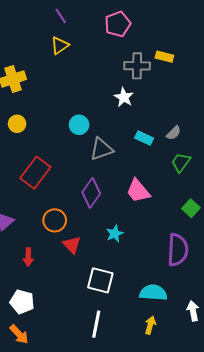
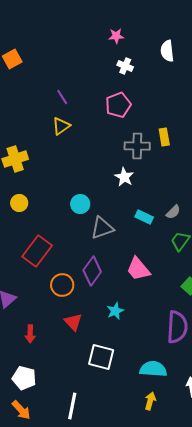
yellow rectangle: (164, 57) -> (164, 137), turned 66
orange circle: (55, 220) -> (62, 285), moved
white line: (96, 324) -> (72, 406), moved

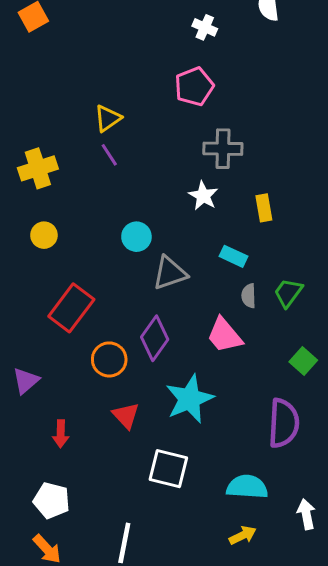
purple line: (62, 97) -> (109, 155), moved
yellow rectangle: (164, 137) -> (264, 208), moved
gray semicircle: (173, 212) -> (249, 296), moved, turned 133
cyan star: (115, 311) -> (190, 399), size x1.8
yellow arrow: (150, 401) -> (243, 535), turned 48

